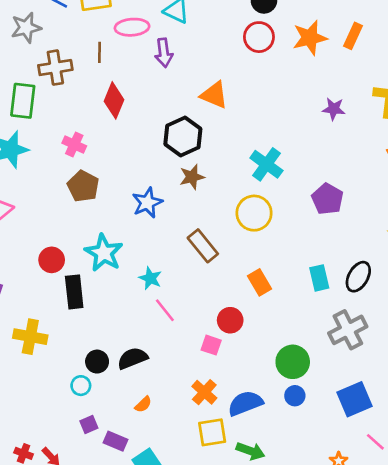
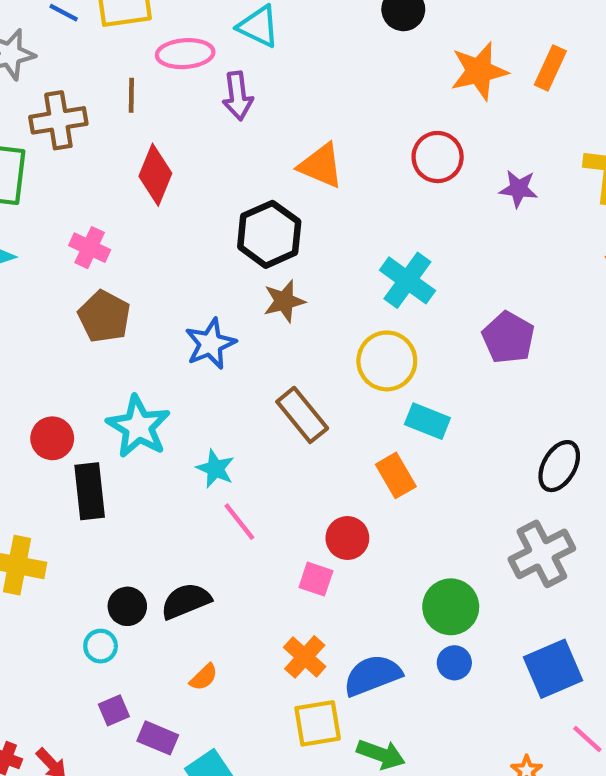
red circle: (259, 37) -> (438, 157), moved
cyan rectangle: (319, 278) -> (427, 421), moved, turned -55

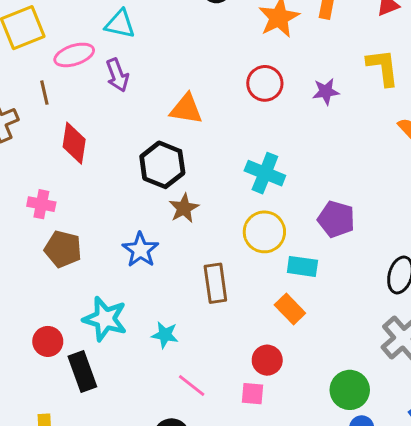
purple pentagon: (508, 338) -> (336, 219), moved
brown rectangle: (302, 415) -> (215, 283), turned 45
pink line: (239, 522) -> (192, 386), moved

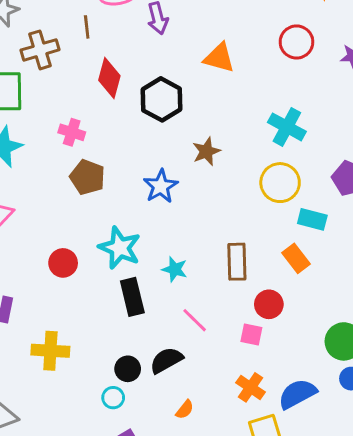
black hexagon: (162, 165) -> (161, 99), moved
brown rectangle: (215, 283) -> (237, 262), moved
black rectangle: (82, 371) -> (132, 297), moved

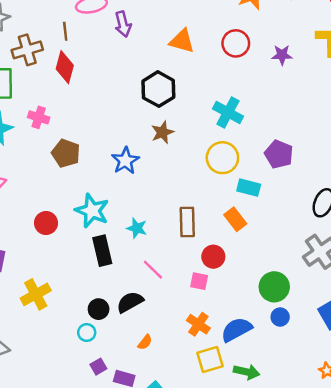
orange triangle: (219, 58) -> (182, 41), moved
red diamond: (109, 78) -> (65, 67), moved
black hexagon: (161, 99) -> (158, 89), moved
pink cross: (72, 132) -> (39, 117), moved
yellow cross: (50, 351) -> (36, 294), turned -32

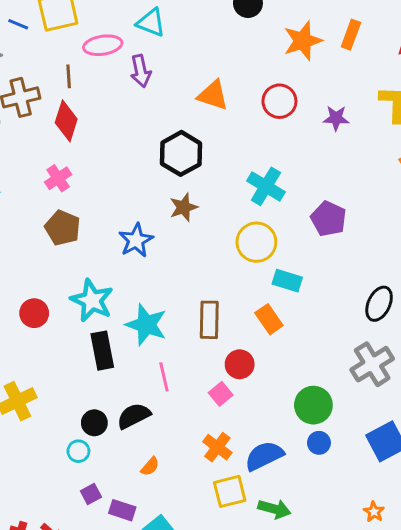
pink cross: (39, 117) -> (58, 178), moved, turned 36
purple pentagon: (279, 154) -> (329, 219), moved
cyan star: (137, 228) -> (146, 325), size x1.6
pink line: (153, 270) -> (164, 377), turned 30
pink square: (199, 281) -> (221, 394), turned 36

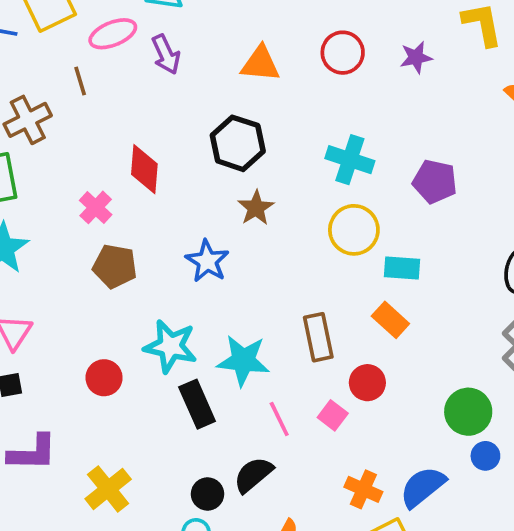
red diamond: (66, 121) -> (144, 169), moved
pink square: (221, 394) -> (333, 415), moved

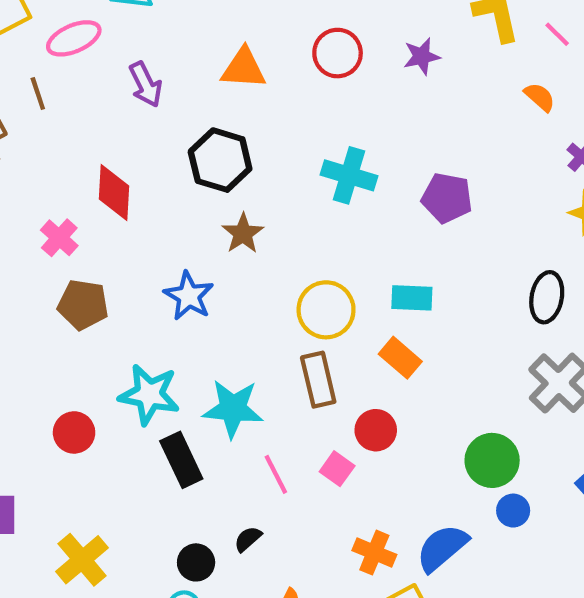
purple arrow: (166, 54) -> (146, 84), moved
yellow circle: (354, 230) -> (326, 310), moved
black semicircle: (253, 475) -> (248, 539), size x0.6

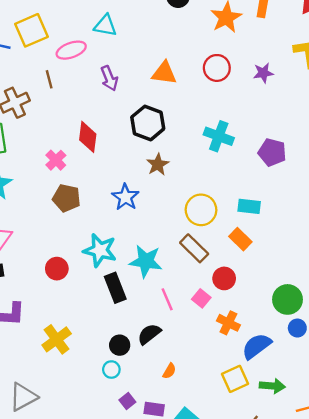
brown rectangle: (318, 380) -> (194, 248), turned -36
black semicircle: (248, 539) -> (149, 334), size x1.5
orange cross: (374, 553) -> (228, 323), moved

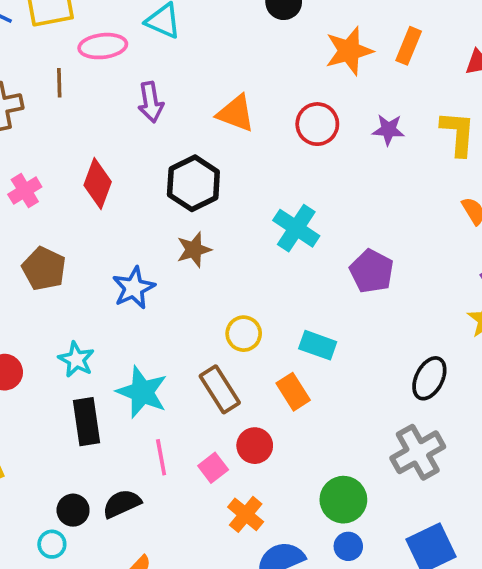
purple star: (263, 73) -> (388, 130), moved
pink cross: (56, 160) -> (25, 191), moved
yellow circle: (201, 210) -> (244, 334), size x0.7
cyan star: (100, 250) -> (76, 359), size x0.7

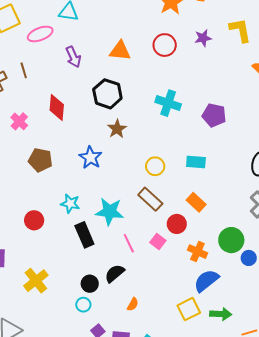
brown line: (59, 83) -> (24, 70), moved
orange rectangle: (293, 392) -> (196, 202), moved
orange cross: (246, 514) -> (197, 252), moved
blue circle: (348, 546) -> (249, 258), moved

